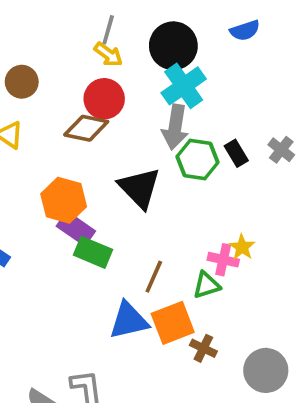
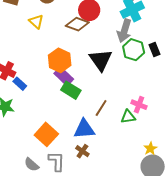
yellow star: (242, 247) -> (150, 149), moved
orange square: (173, 323) -> (46, 134), moved, turned -35
brown cross: (203, 348) -> (82, 151), moved

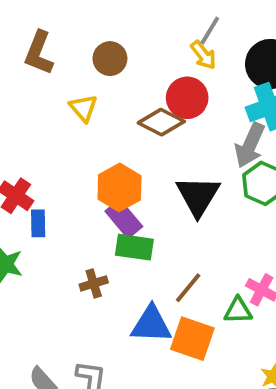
blue rectangle: (20, 84) -> (38, 223), turned 40
green rectangle: (71, 90) -> (134, 247), turned -30
orange square: (46, 134) -> (192, 339), moved, turned -30
brown cross: (82, 151) -> (94, 283), moved, turned 32

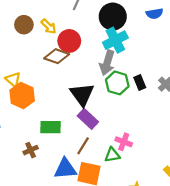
yellow arrow: (203, 55) -> (49, 26), moved
yellow triangle: (83, 108) -> (13, 80), moved
orange hexagon: (119, 187) -> (22, 96), moved
purple rectangle: (124, 219) -> (88, 119), moved

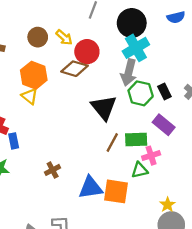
orange hexagon: (22, 96) -> (34, 75), moved
purple rectangle: (88, 119) -> (164, 125), moved
green rectangle: (51, 127) -> (136, 140), moved
pink cross: (124, 142) -> (151, 156), turned -35
brown line: (83, 146) -> (112, 142), moved

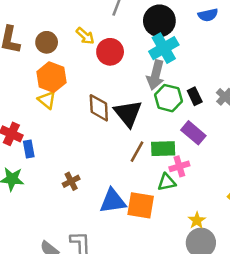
brown circle: (38, 37) -> (47, 42), moved
brown diamond: (74, 69) -> (99, 108), moved, turned 70

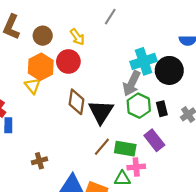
black circle: (159, 21) -> (169, 70), moved
red circle: (110, 52) -> (68, 61), moved

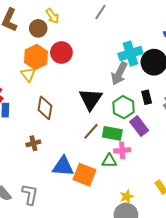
yellow arrow: (77, 37) -> (52, 16), moved
brown diamond: (76, 102) -> (45, 108), moved
green hexagon: (139, 106) -> (123, 107), moved

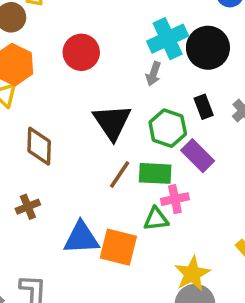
red circle: (61, 53) -> (81, 52), moved
gray arrow: (119, 74) -> (153, 74), size x0.6
yellow star: (127, 196) -> (192, 274), size x1.5

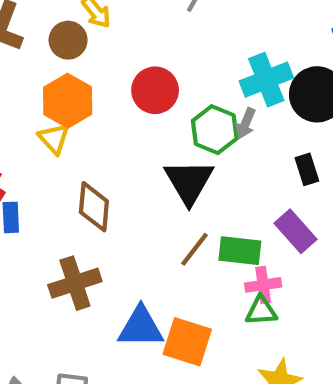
green hexagon: (168, 128) -> (215, 130), moved
brown cross: (28, 207) -> (75, 283), size x1.6
green triangle: (156, 219) -> (261, 311), moved

